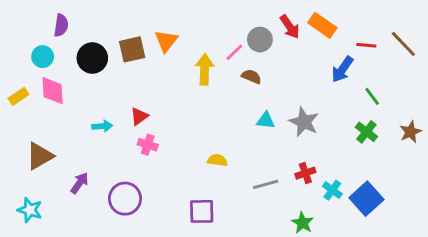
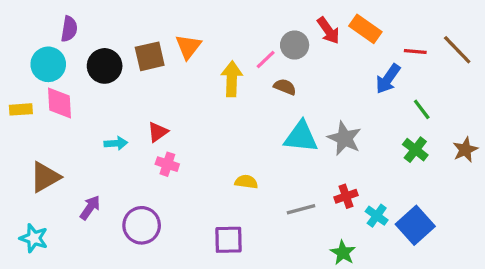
cyan circle: (43, 57) -> (48, 64), size x1.4
yellow rectangle: (18, 96) -> (21, 109), turned 30
cyan triangle: (266, 121) -> (301, 137), size x1.6

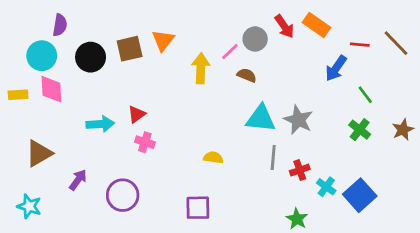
cyan arrow: (116, 143) -> (100, 124), size x1.4
gray line: (301, 209) -> (273, 158), moved, turned -70

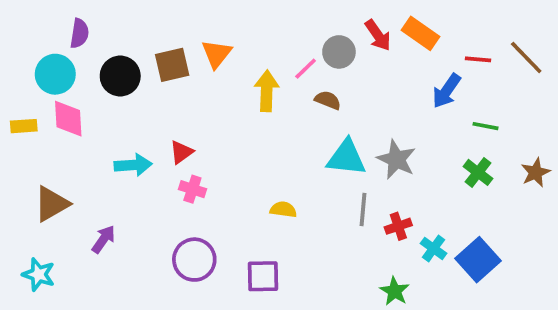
green line: (365, 95) -> (485, 126), turned -42
purple circle: (123, 195) -> (194, 260), moved

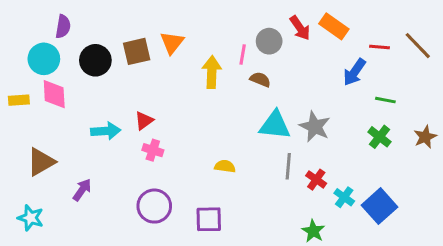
pink line: (306, 69) -> (243, 54), turned -36
red cross: (398, 226) -> (316, 180), turned -36

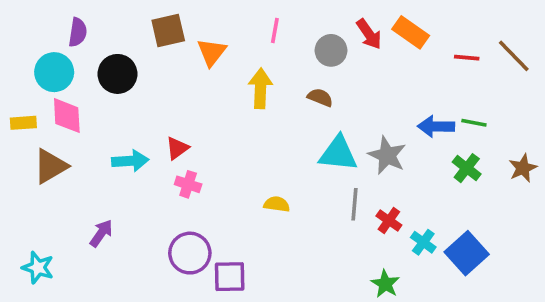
brown square: (137, 51) -> (168, 31), moved
pink line: (243, 54) -> (275, 31), moved
blue arrow: (354, 72) -> (436, 126), moved, turned 56
brown triangle: (41, 162) -> (51, 166), moved
purple square: (209, 219) -> (230, 277), moved

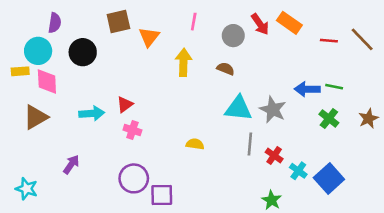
yellow rectangle: (23, 123) -> (20, 71), moved

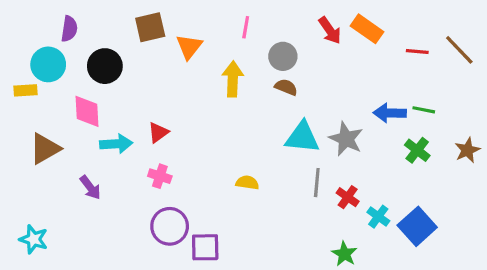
gray circle: (233, 36) -> (283, 56), moved
pink diamond: (47, 82) -> (87, 111), moved
pink cross: (132, 130) -> (160, 176), moved
purple arrow: (71, 164) -> (90, 187), moved, turned 108

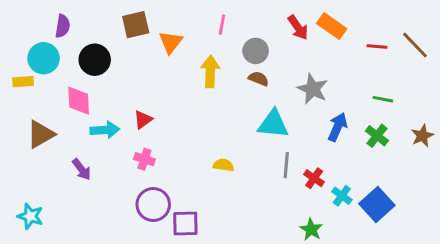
blue arrow: (390, 113) -> (337, 127), moved, turned 112
gray star: (346, 139) -> (313, 89), moved

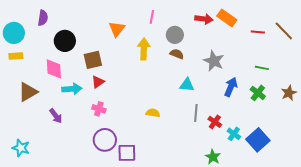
brown square: (136, 25) -> (93, 60), moved
red arrow: (298, 28) -> (204, 19), turned -48
cyan circle: (44, 58) -> (14, 33), moved
cyan triangle: (273, 124) -> (187, 85), size x0.7

